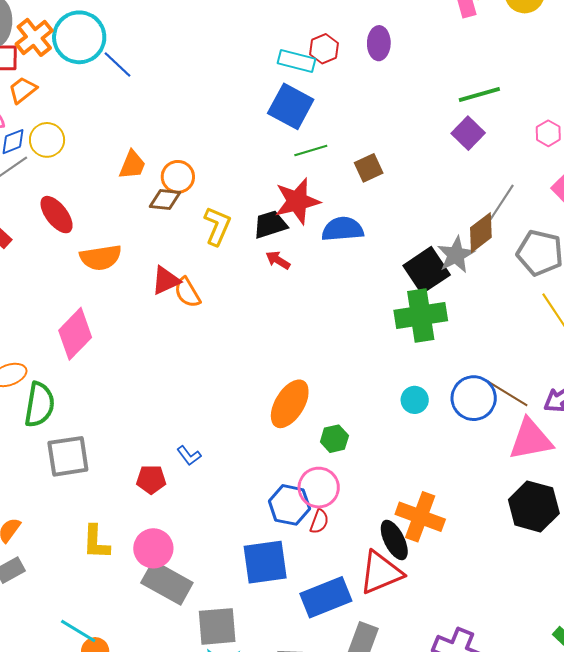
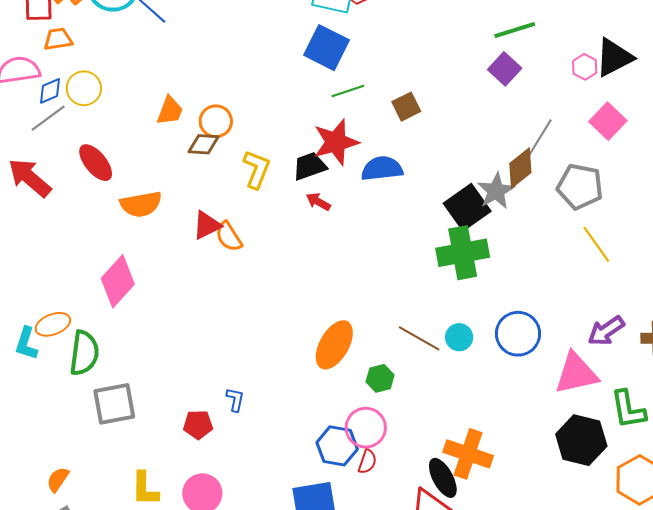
orange trapezoid: (23, 90) -> (58, 39), turned 32
brown line: (507, 394) -> (419, 338), moved
blue L-shape: (189, 456) -> (235, 400), turned -130

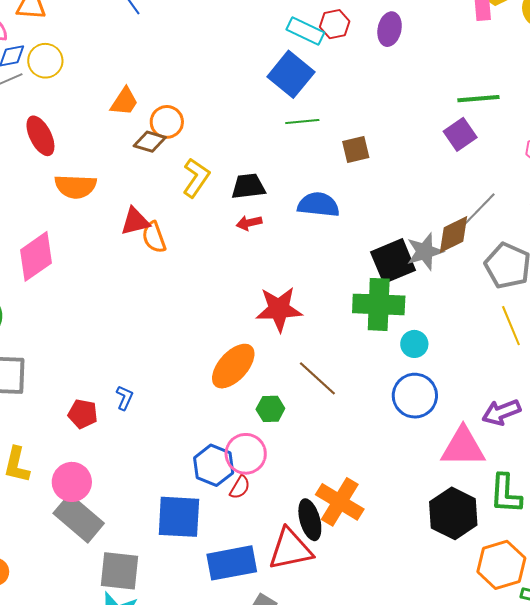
red star: (336, 142) -> (279, 309), moved
red arrow: (318, 202) -> (249, 223), turned -55
cyan circle: (459, 337) -> (414, 344), moved

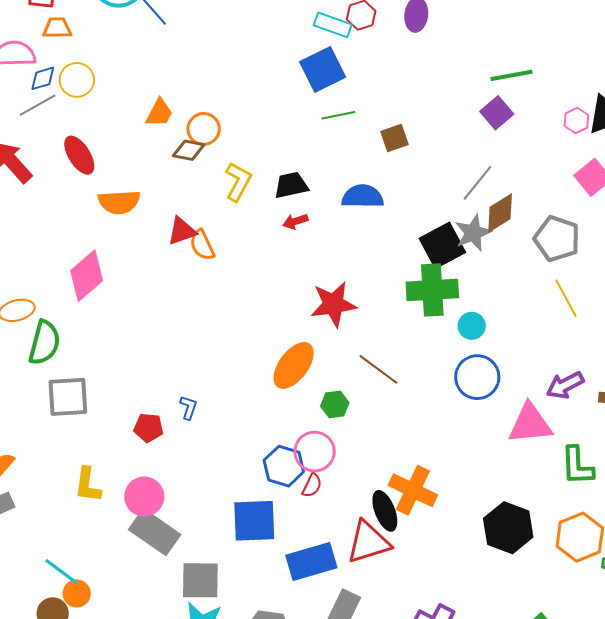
blue square: (291, 74) -> (323, 69), turned 30
gray line: (479, 209) -> (477, 183), moved
black hexagon: (453, 513) -> (508, 528), moved

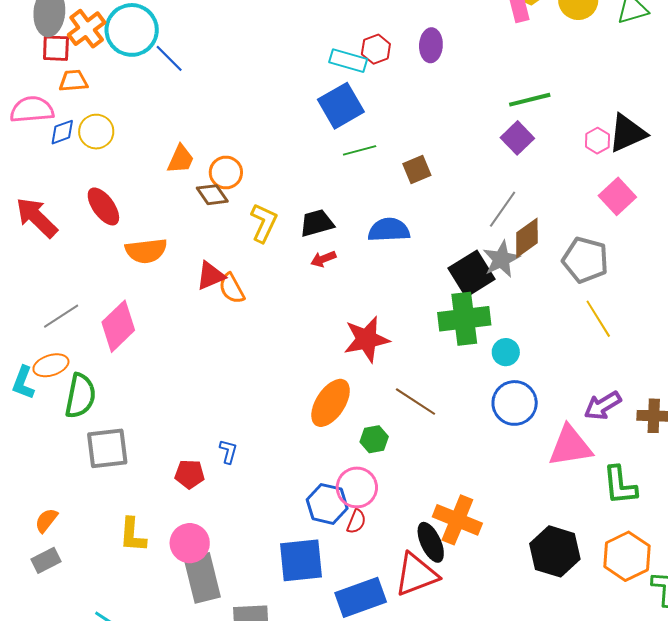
gray line: (38, 105) -> (61, 316), moved
brown diamond: (189, 150) -> (212, 195), turned 48
gray rectangle: (155, 532) -> (202, 578), turned 45

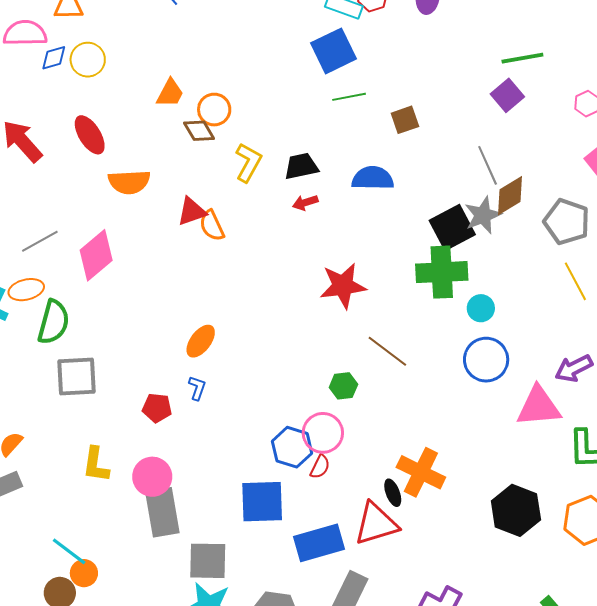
gray line: (503, 209) -> (488, 165), turned -63
orange ellipse: (331, 403) -> (201, 341), moved, size x0.7
black ellipse: (431, 542) -> (393, 493), size x0.7

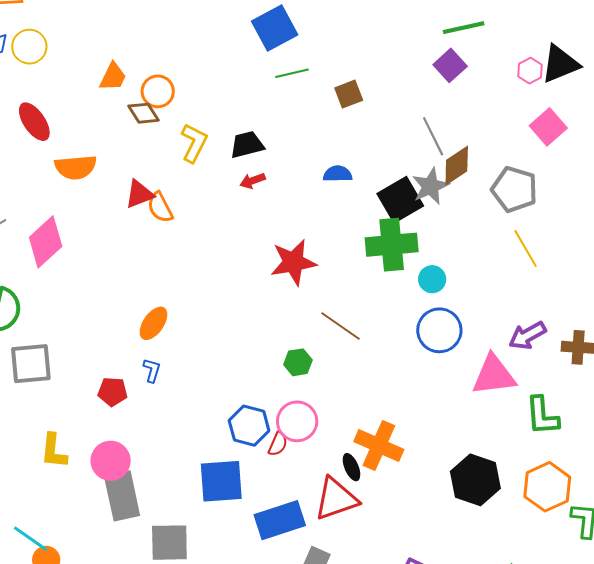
blue semicircle: (373, 178) -> (338, 174), moved, size x0.7
pink circle: (323, 433) -> (297, 421), moved

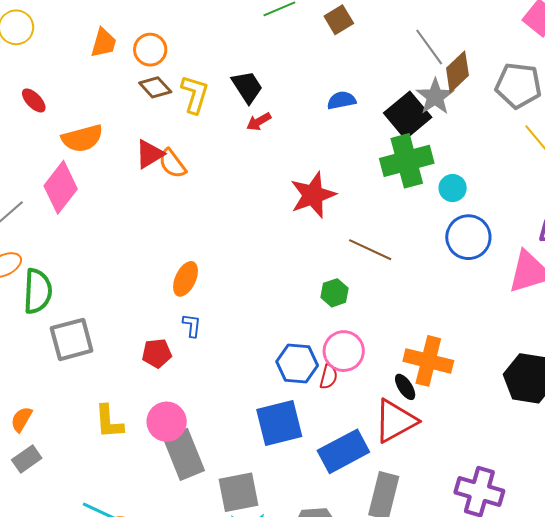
brown diamond: (143, 113) -> (155, 87), moved
red ellipse: (34, 122) -> (34, 100), size x0.7
black trapezoid: (247, 145) -> (247, 87), turned 81
pink diamond: (46, 242) -> (61, 187), moved

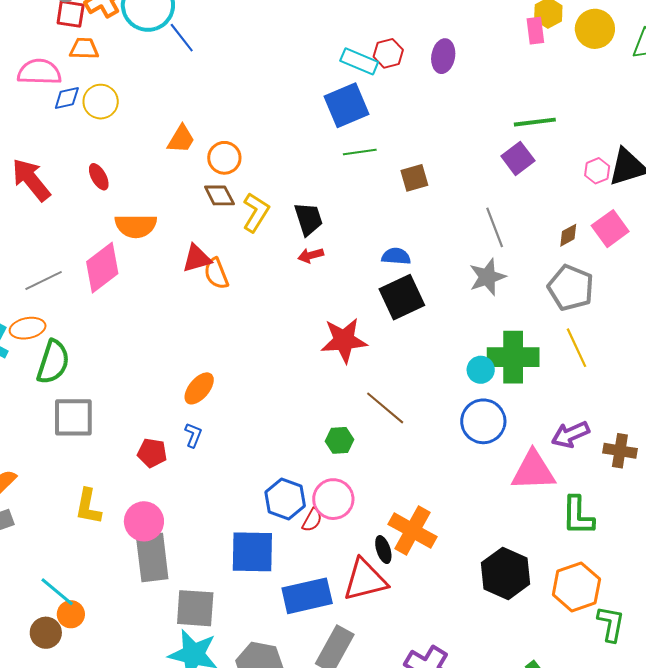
brown diamond: (457, 72) -> (568, 235), moved, size x0.6
black square: (408, 115) -> (402, 297), moved
green cross: (407, 161) -> (513, 357), moved

